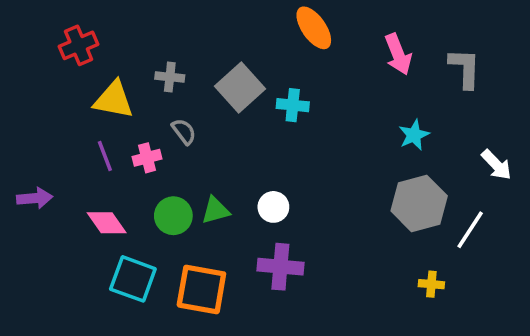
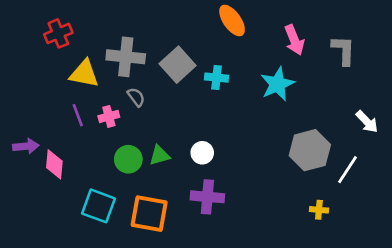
gray cross: (170, 77) -> (126, 57), size x1.8
cyan star: (414, 135) -> (277, 84), moved, size x1.5
pink diamond: (107, 223) -> (54, 164), moved, turned 40

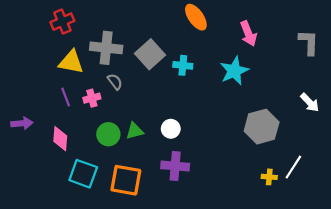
red cross: (58, 33) -> (62, 22), moved
gray L-shape: (344, 50) -> (309, 42), moved
pink diamond: (54, 164) -> (60, 139), moved
white line: (347, 170) -> (293, 167), moved

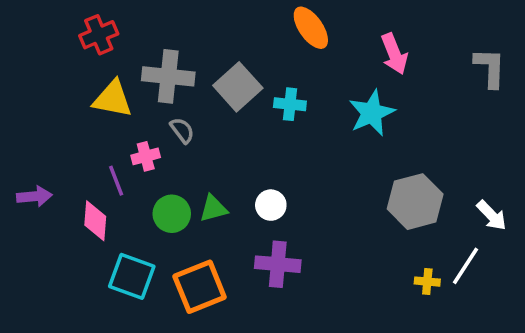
purple line: (66, 97) -> (116, 181), moved
white arrow: (310, 103) -> (492, 215), moved
orange square: (126, 180) -> (200, 287), turned -32

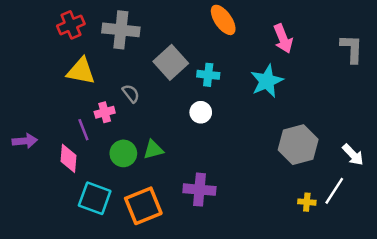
gray cross: (168, 76) -> (121, 30), moved
white circle: (271, 205) -> (201, 112), moved

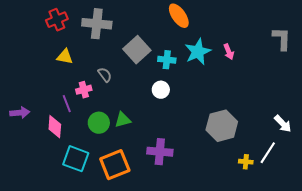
pink arrow: (283, 39) -> (229, 52), moved, size x0.7
yellow triangle: (81, 71) -> (65, 57), size x0.7
cyan star: (267, 81) -> (198, 52), moved
gray hexagon: (298, 145) -> (222, 126), moved

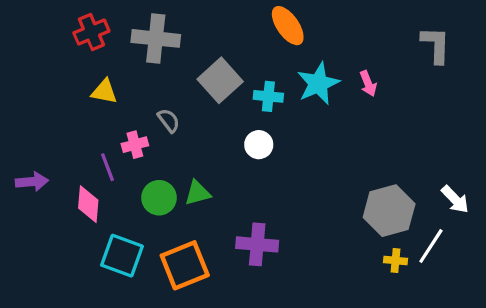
gray L-shape: (282, 39) -> (436, 45), moved
gray hexagon: (222, 126) -> (389, 211), moved

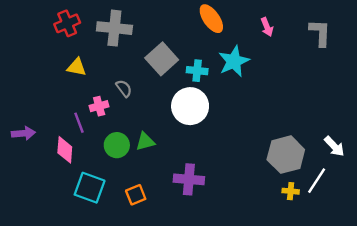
pink arrow: (368, 83) -> (267, 27), moved
white circle: (259, 145) -> (190, 106), size x1.8
orange square: (185, 265) -> (136, 195), size x0.6

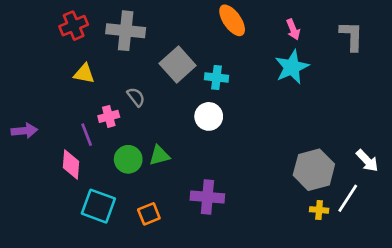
cyan star: (234, 61) -> (292, 67), moved
white circle: (190, 106) -> (209, 116), size x0.7
purple arrow: (23, 133) -> (24, 131), moved

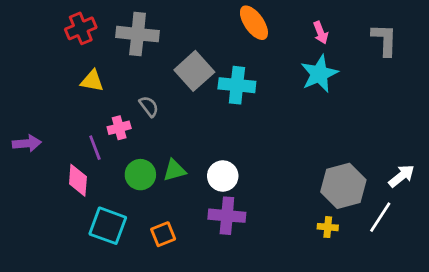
cyan cross: (217, 77) -> (237, 85), size x1.4
white circle: (209, 116) -> (223, 176), moved
white arrow: (367, 161) -> (402, 176), turned -85
yellow cross: (319, 210) -> (328, 227), moved

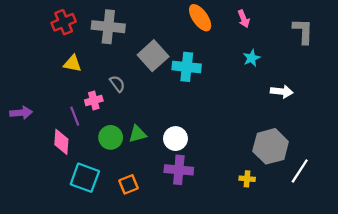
pink arrow: (321, 33) -> (244, 19), moved
cyan star: (319, 74) -> (252, 58), size x0.6
white arrow: (402, 176) -> (282, 92), moved, turned 45
yellow cross: (328, 227) -> (247, 179), moved

